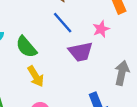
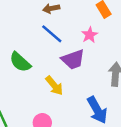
yellow arrow: (36, 76) -> (54, 86), moved

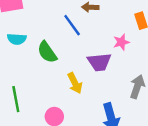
blue line: (52, 34) -> (72, 25), moved

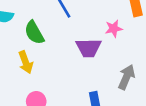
yellow arrow: (75, 83) -> (26, 62), moved

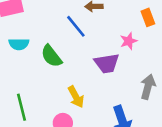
yellow arrow: (26, 62) -> (76, 97), moved

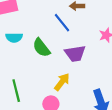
purple trapezoid: (107, 63) -> (75, 54), moved
yellow arrow: (76, 97) -> (62, 82), turned -114

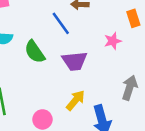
yellow arrow: (62, 82) -> (76, 100), moved

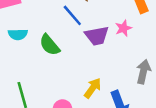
purple trapezoid: (75, 61) -> (97, 36), moved

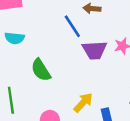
green semicircle: (50, 45) -> (41, 70), moved

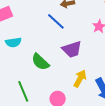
purple trapezoid: (94, 50) -> (72, 49), moved

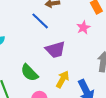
green semicircle: (40, 62) -> (29, 73), moved

